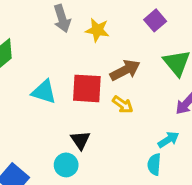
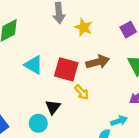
yellow arrow: (123, 105) -> (82, 92), moved

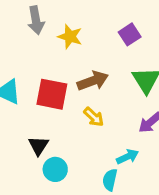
yellow arrow: (82, 92) -> (94, 117), moved
cyan circle: (38, 123) -> (55, 169), moved

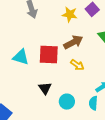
yellow star: (70, 37) -> (70, 14), moved
cyan circle: (55, 169) -> (67, 102), moved

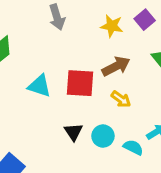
cyan circle: (67, 102) -> (103, 136), moved
cyan semicircle: (93, 103) -> (133, 147), moved, turned 112

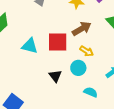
cyan circle: (103, 136) -> (78, 68), moved
cyan semicircle: (133, 147) -> (91, 92), moved

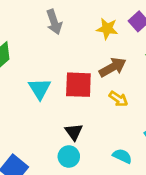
cyan triangle: (30, 46) -> (40, 89), turned 42
cyan circle: (78, 68) -> (69, 157), moved

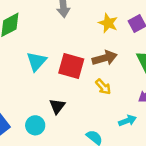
cyan circle: (69, 157) -> (35, 125), moved

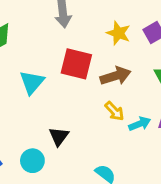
red square: (71, 66) -> (76, 64), moved
cyan arrow: (127, 121) -> (140, 124), moved

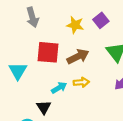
yellow arrow: (114, 111) -> (81, 82), turned -42
cyan arrow: (140, 124) -> (59, 88), moved

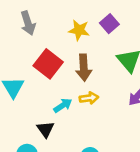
red square: (48, 52) -> (48, 64), turned 35
brown arrow: (78, 57) -> (84, 68), turned 115

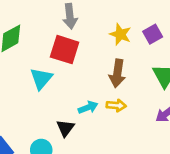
red square: (48, 64) -> (65, 50), moved, turned -32

